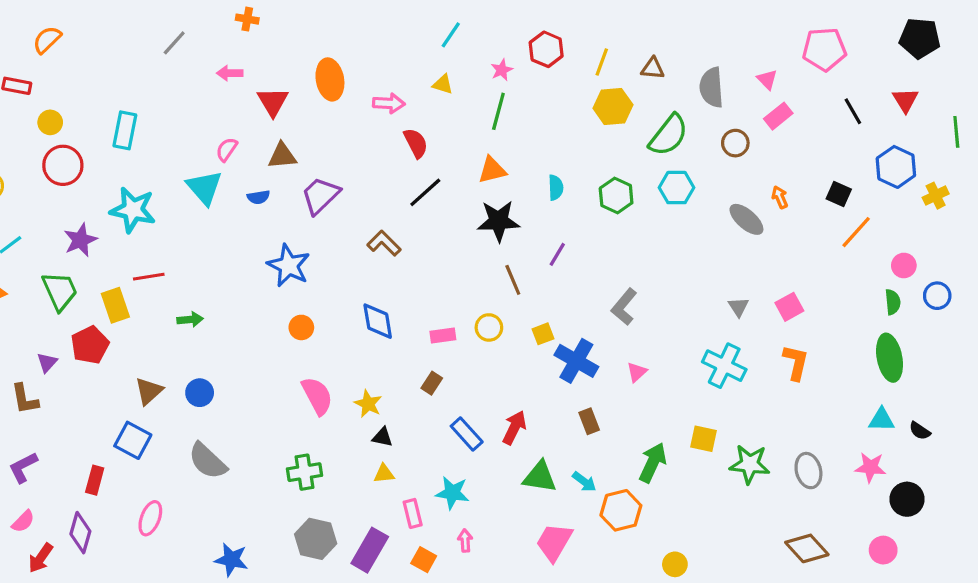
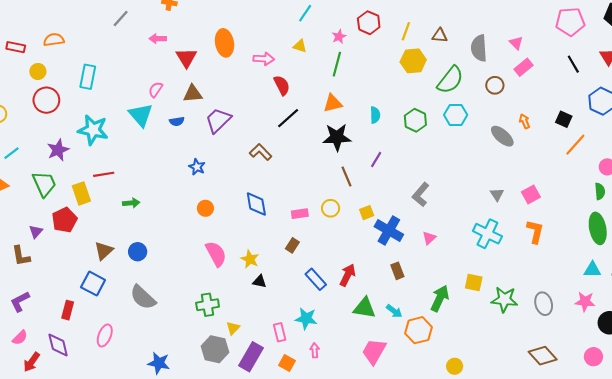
orange semicircle: (47, 40) -> (54, 40), moved, turned 36
pink pentagon: (824, 49) -> (570, 22), moved
blue star: (289, 265) -> (197, 167), size x0.6
yellow triangle: (384, 474) -> (233, 328), moved, turned -40
purple diamond: (80, 533) -> (58, 345), turned -30

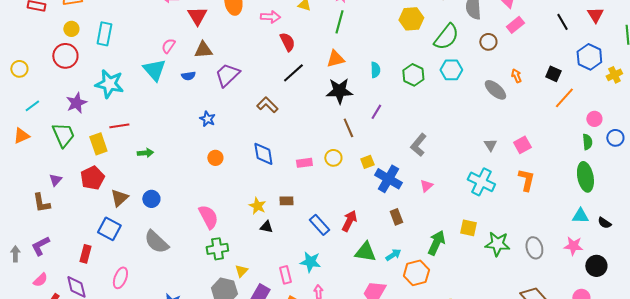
yellow circle: (38, 71) -> (71, 29), moved
red pentagon: (64, 220) -> (92, 178), moved
brown rectangle: (292, 245) -> (286, 201), moved, turned 56
pink semicircle: (216, 254) -> (208, 217), moved
cyan arrow: (394, 311) -> (393, 255), turned -70

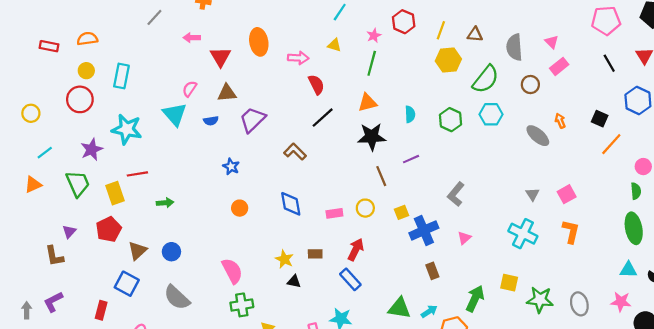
purple line: (376, 112) -> (411, 159), turned 35
blue cross: (388, 179) -> (424, 230), turned 36
red arrow: (349, 221) -> (356, 250), moved

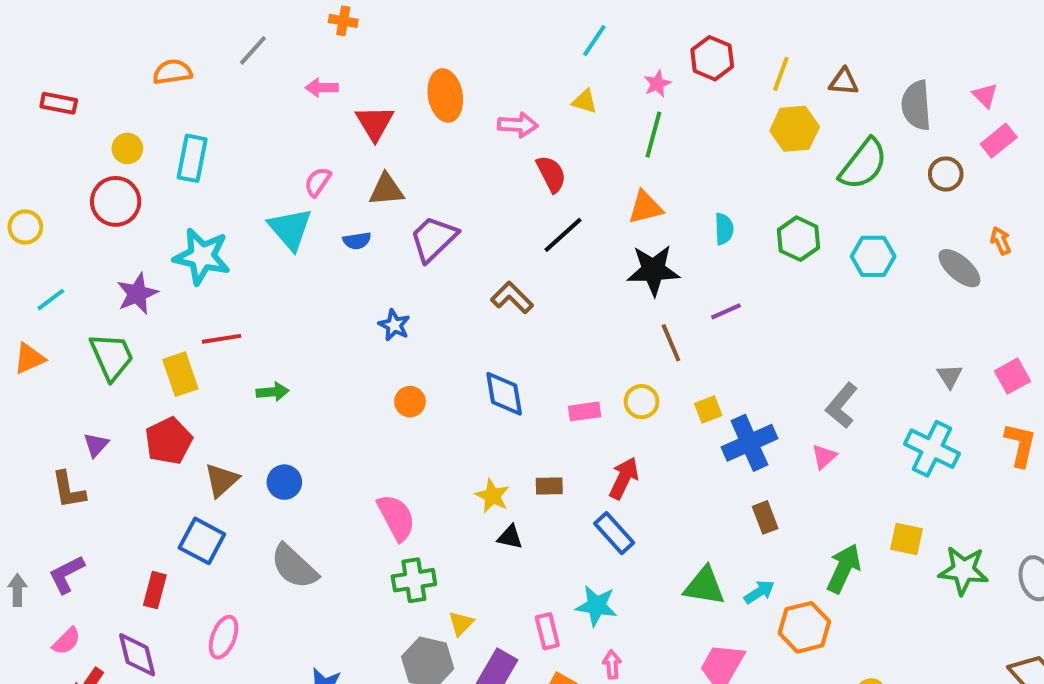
orange semicircle: (87, 39) -> (172, 72), moved
cyan hexagon: (491, 114) -> (873, 256), moved
gray L-shape: (456, 194) -> (842, 406), moved

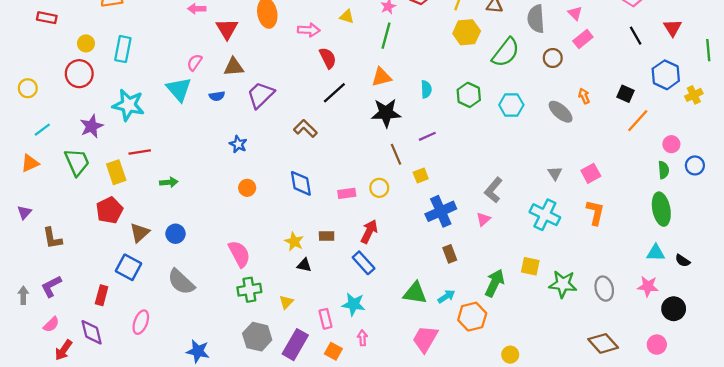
yellow square: (708, 409) -> (421, 176), moved
purple triangle: (96, 445) -> (24, 212), moved
yellow triangle: (461, 623) -> (286, 302), moved

